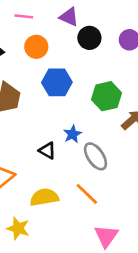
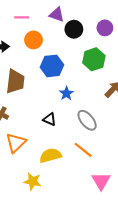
green hexagon: (106, 96) -> (94, 59), moved
blue star: (72, 134) -> (66, 93), moved

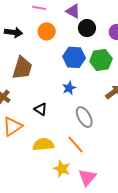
blue hexagon: (52, 66) -> (74, 57), moved
black triangle: (50, 119) -> (41, 109), moved
yellow star: (32, 181) -> (62, 169), moved

